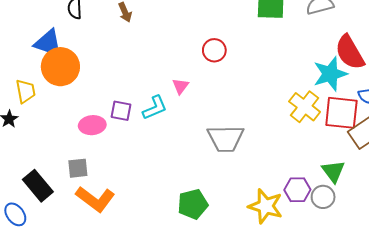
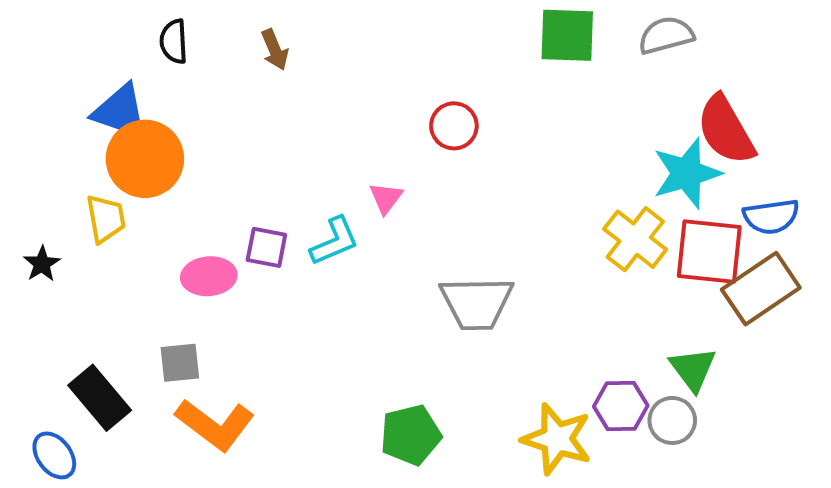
yellow trapezoid: (26, 91) -> (106, 219), moved

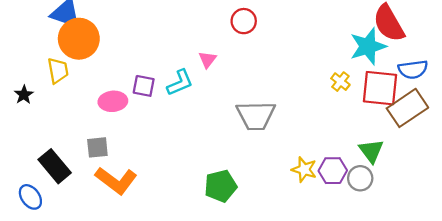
yellow cross: (635, 239) -> (340, 82), size x0.6
yellow star: (557, 439) -> (304, 169), moved, size x0.7

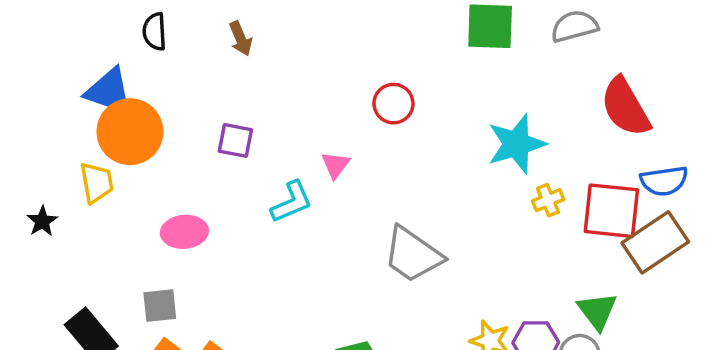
cyan star: (368, 46) -> (516, 144), moved
yellow cross: (340, 82) -> (548, 200), turned 30
purple square: (144, 86) -> (235, 140), moved
gray trapezoid: (256, 116) -> (413, 255), turned 36

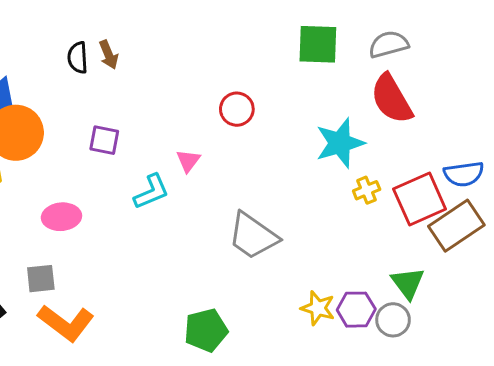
black semicircle: (155, 32) -> (78, 58), moved
red semicircle: (625, 107) -> (392, 99), moved
red square: (611, 211) -> (420, 199), turned -30

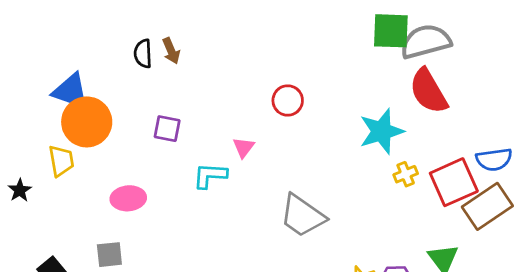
green square: (318, 44) -> (391, 31), moved
gray semicircle: (389, 44) -> (426, 42), size x1.4
cyan L-shape: (151, 192) -> (210, 176), turned -153

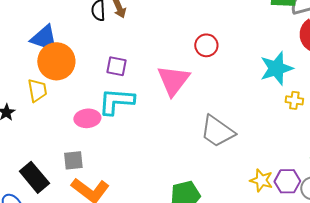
pink triangle: (243, 147) -> (173, 80), size x2.0
yellow cross: (406, 174) -> (294, 100), turned 30
cyan L-shape: (210, 176) -> (116, 101), moved, size x1.4

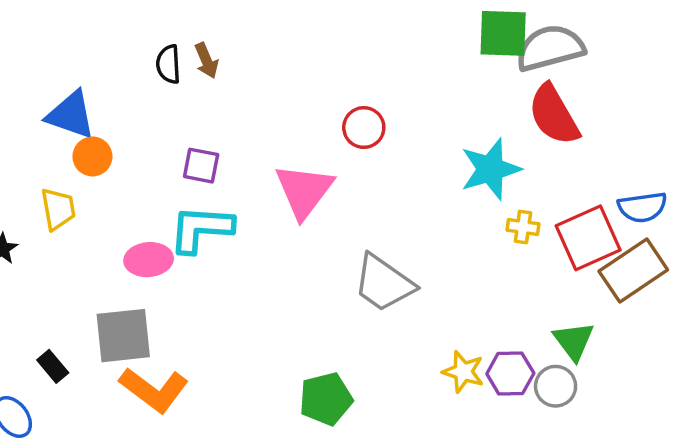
orange circle: (56, 61) -> (92, 156), size x0.6
gray square: (73, 160) -> (123, 336), size x1.6
black rectangle: (34, 177) -> (53, 366), size x0.6

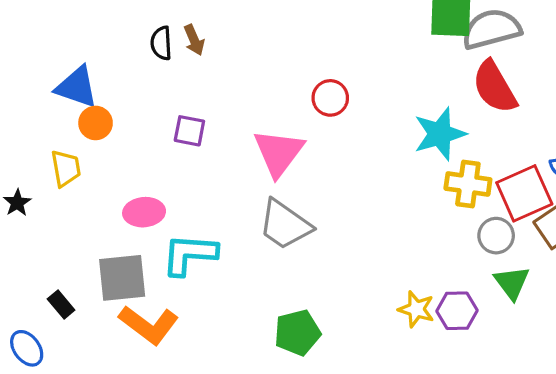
yellow cross: (523, 227) -> (468, 184), size x1.6
cyan L-shape: (201, 229) -> (189, 254), moved
gray trapezoid: (384, 283) -> (285, 225), moved
gray circle: (556, 386) -> (496, 236), moved

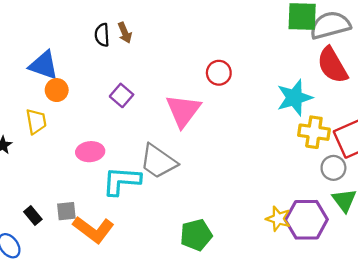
purple square: (189, 131) -> (122, 95), turned 30
gray trapezoid: (285, 225) -> (158, 161), moved
gray square: (122, 278) -> (66, 211), moved, size x0.6
purple hexagon: (457, 311) -> (306, 220), size x1.5

